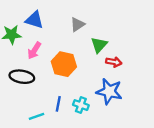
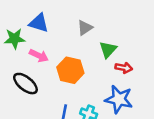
pink arrow: (34, 51) -> (39, 56), turned -96
black ellipse: (22, 77) -> (25, 84), turned 30

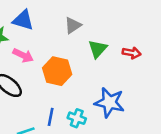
red arrow: (124, 68) -> (132, 53), moved

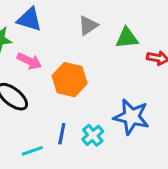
green triangle: (98, 49) -> (127, 38), moved, turned 42
cyan cross: (77, 118) -> (93, 135), turned 30

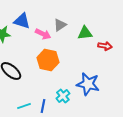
pink arrow: (29, 61) -> (43, 34), moved
blue line: (62, 134) -> (43, 106), moved

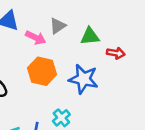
blue star: (88, 84) -> (83, 79), moved

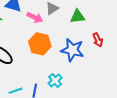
red arrow: (116, 53) -> (98, 40), moved, turned 56

